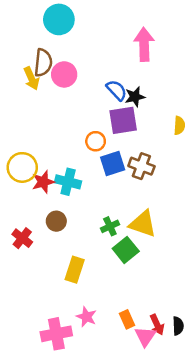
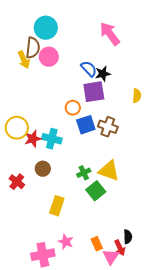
cyan circle: (59, 19) -> (46, 28), moved
pink arrow: (144, 44) -> (110, 34), turned -35
black semicircle: (178, 326) -> (128, 237), moved

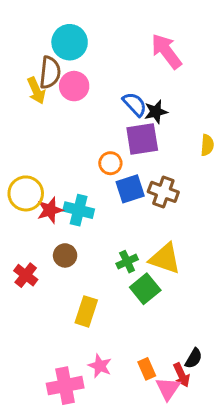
black semicircle: (128, 237) -> (194, 358), turned 32

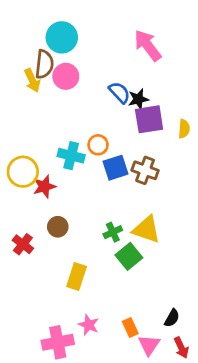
purple square: (142, 139) -> (149, 119), moved
cyan cross: (79, 210) -> (71, 156), moved
red arrow: (182, 375) -> (181, 348), moved

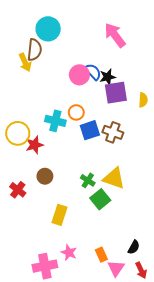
pink circle: (66, 76) -> (79, 75), moved
green cross: (113, 232) -> (88, 180), turned -32

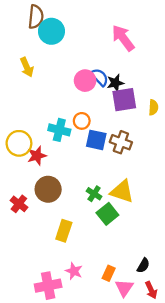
brown semicircle: (34, 50) -> (36, 17), moved
blue square: (90, 130) -> (96, 140), turned 30
brown circle: (45, 176) -> (48, 189), size x1.5
orange rectangle: (101, 255) -> (109, 273), turned 48

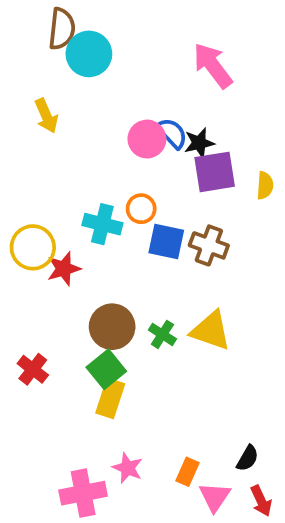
brown circle: (48, 189) -> (112, 327), moved
red cross: (19, 204) -> (33, 369), moved
green square: (107, 214) -> (106, 369), moved

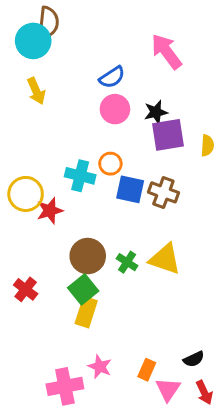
cyan circle: (89, 54) -> (33, 41), moved
blue semicircle: (172, 133) -> (112, 77), moved, turned 100
black semicircle: (248, 458) -> (194, 359), turned 35

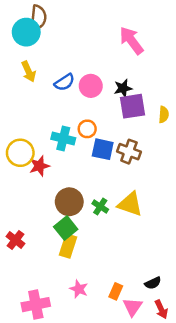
blue semicircle: (112, 77) -> (64, 82), moved
red cross: (26, 289) -> (15, 240), moved
pink cross: (65, 386) -> (36, 305), moved

